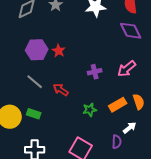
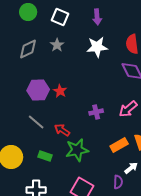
green star: (90, 110) -> (77, 150), moved, size x1.6
green rectangle: (34, 114) -> (45, 156), moved

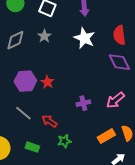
white star: (97, 47) -> (84, 38), turned 30
green star: (77, 150) -> (64, 141), size x0.6

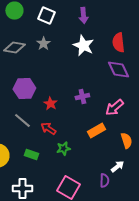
gray diamond: (15, 40) -> (14, 48), turned 35
red star: (47, 82) -> (50, 104), moved
purple cross: (83, 103) -> (82, 97), moved
orange rectangle: (106, 136) -> (96, 131), moved

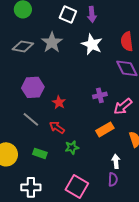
white square: (46, 16) -> (68, 14), moved
gray star: (43, 44) -> (52, 42), size x1.5
purple cross: (82, 97) -> (100, 95), moved
white arrow: (117, 167) -> (116, 161), moved, turned -56

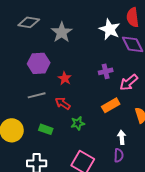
gray star: (52, 42) -> (62, 32), moved
white star: (92, 44) -> (110, 29), moved
gray line: (31, 119) -> (37, 95), turned -54

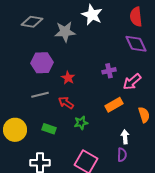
white star: (110, 29) -> (92, 15), moved
gray star: (62, 32) -> (65, 32), turned 30

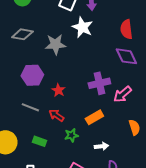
purple cross: (109, 71) -> (99, 83), size x1.5
gray line: (40, 95) -> (30, 107), turned 36
orange rectangle: (114, 105) -> (94, 117), moved
white arrow: (125, 137) -> (101, 146), moved, turned 88

